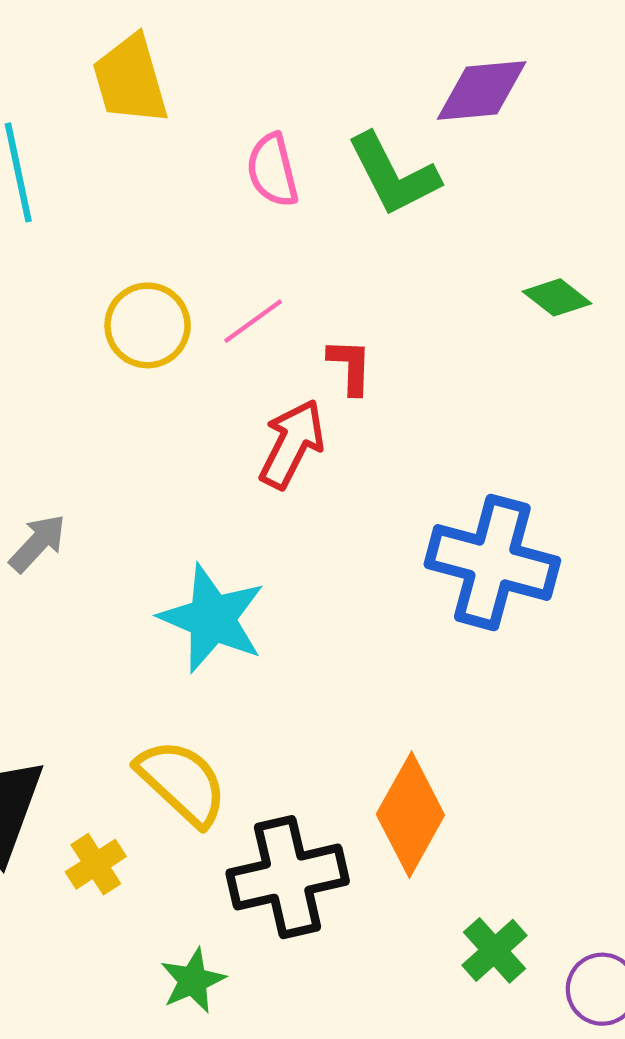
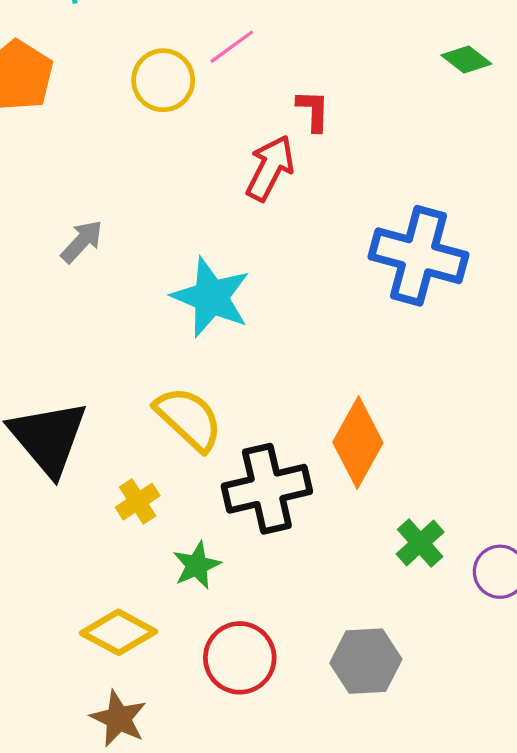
pink line: (253, 321) -> (232, 47), moved
yellow cross: (96, 864) -> (138, 502), moved

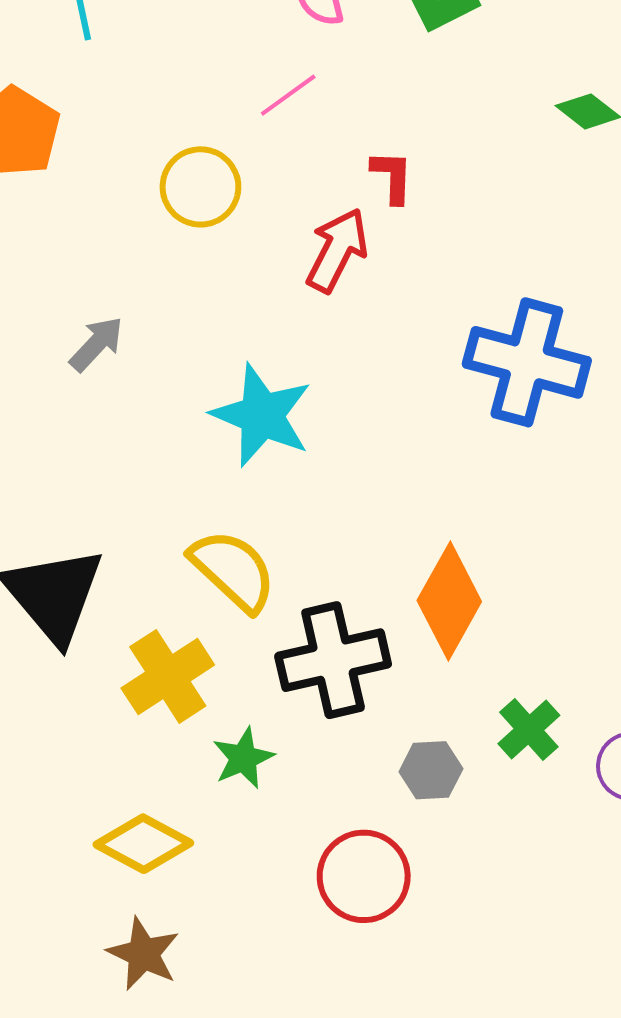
yellow circle: (163, 80) -> (200, 187), moved
yellow cross: (138, 502) -> (168, 676), size x1.6
red circle: (240, 658) -> (364, 876), moved
gray hexagon: (366, 661) -> (431, 770), moved, size x0.7

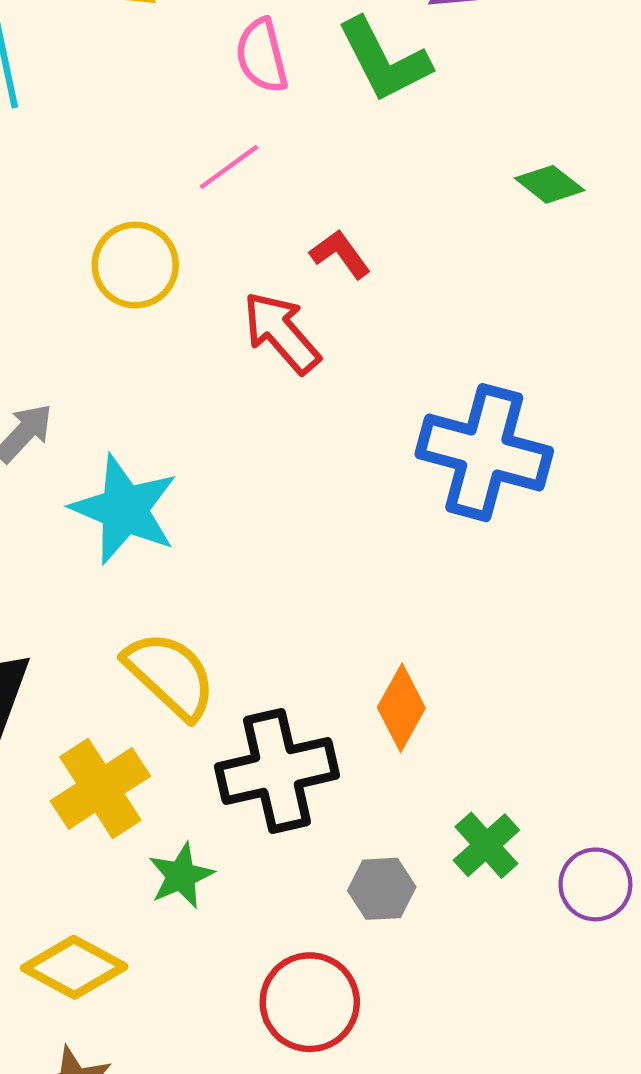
red L-shape: (392, 177) -> (340, 254), turned -38
red arrow: (337, 250) -> (281, 333), turned -68
cyan star: (262, 415) -> (124, 509), moved
orange diamond: (449, 601) -> (401, 708), size x0.7

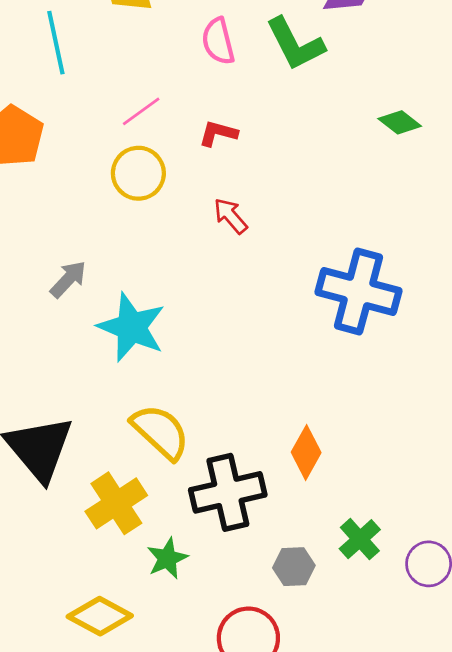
pink line: (229, 167) -> (141, 111), moved
red L-shape: (340, 254) -> (218, 133), moved, turned -39
red arrow: (281, 333) -> (231, 216), size x0.7

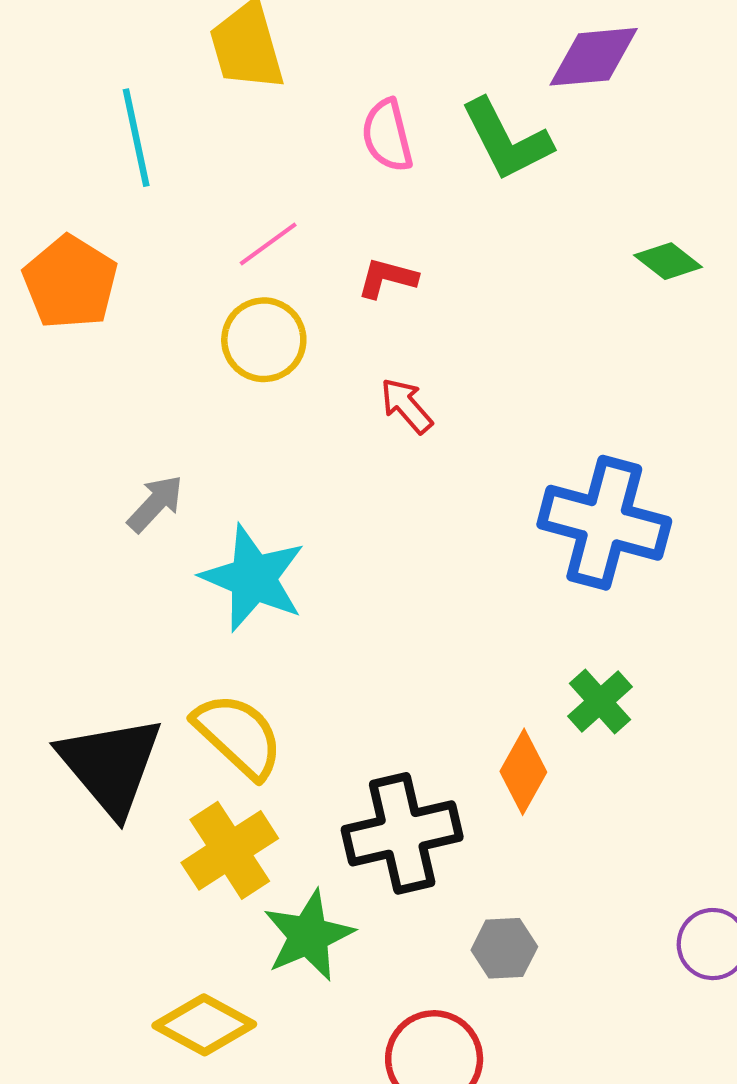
yellow semicircle: (160, 432) -> (238, 736), moved
green cross: (360, 539) -> (600, 701), moved
green star: (167, 558) -> (309, 936), size x1.4

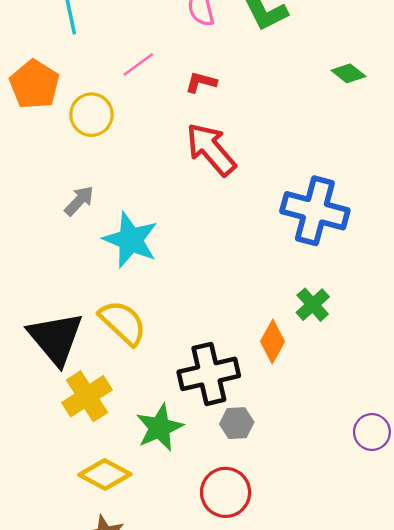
yellow circle: (264, 340) -> (91, 115), moved
red arrow: (406, 406) -> (211, 149), size x1.8
yellow cross: (230, 850) -> (87, 396), moved
gray hexagon: (504, 948) -> (237, 423), moved

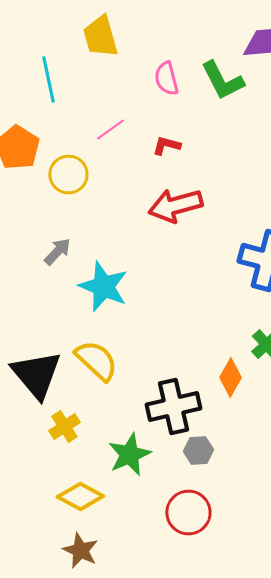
red arrow: (211, 149) -> (175, 206), turned -64
yellow cross: (87, 396) -> (64, 426), size x0.7

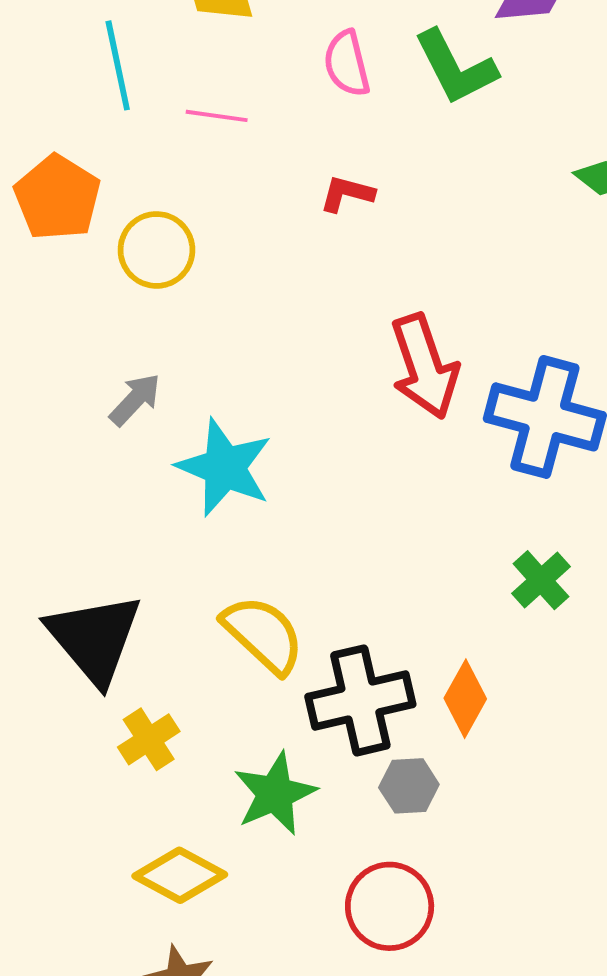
pink line: (110, 130) -> (217, 116), moved, turned 44
red arrow: (175, 206) -> (424, 366), moved, turned -94
yellow semicircle: (96, 360) -> (263, 634), moved
orange diamond: (230, 378) -> (465, 699), moved

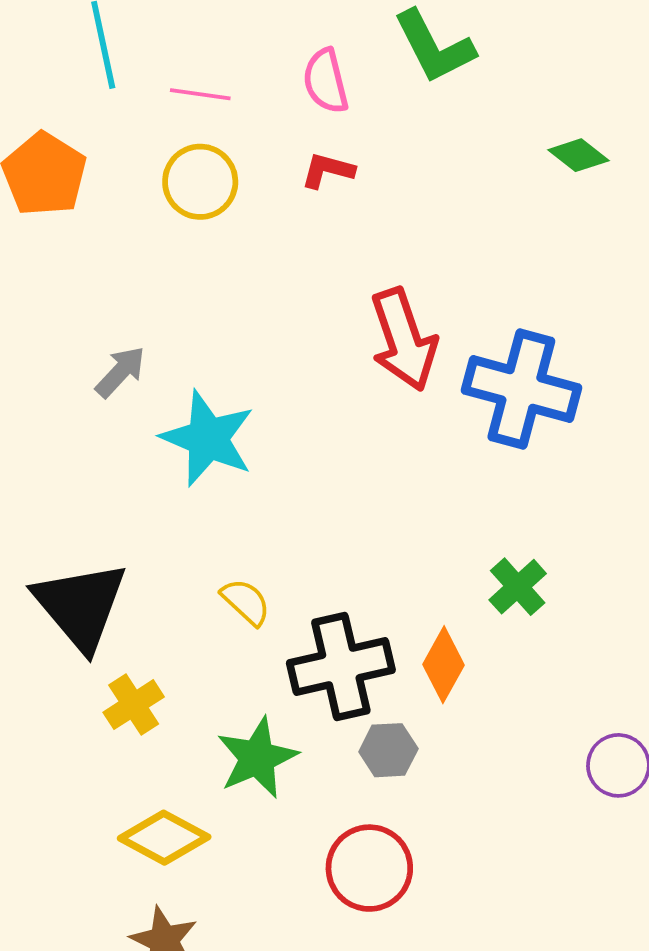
pink semicircle: (347, 64) -> (326, 81), moved
yellow circle: (156, 250) -> (200, 182), moved
green cross: (541, 580) -> (518, 587), moved
yellow semicircle: (263, 634) -> (246, 602), size x0.6

